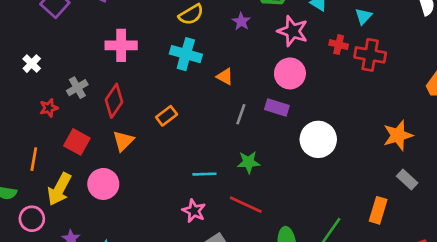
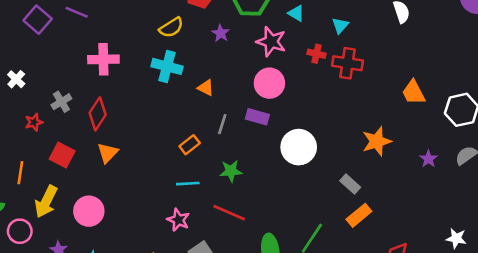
orange rectangle: (167, 116) -> (190, 145), moved
gray rectangle: (407, 179) -> (350, 184), moved
pink circle: (103, 184) -> (89, 211), moved
orange rectangle: (378, 210) -> (359, 215), turned 35

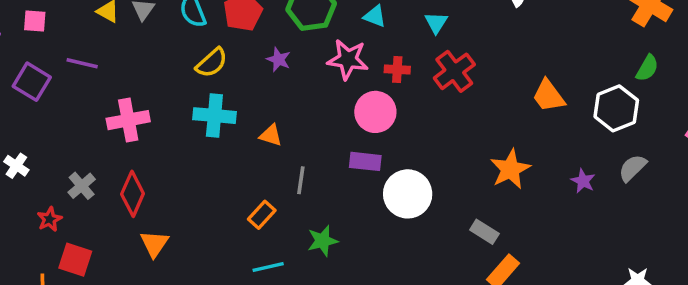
red cross: (317, 54) -> (397, 70), moved
red cross: (348, 63) -> (454, 71), turned -36
pink circle: (269, 83) -> (375, 112), moved
purple rectangle: (257, 117) -> (365, 161), moved
red square: (62, 155) -> (75, 260), moved

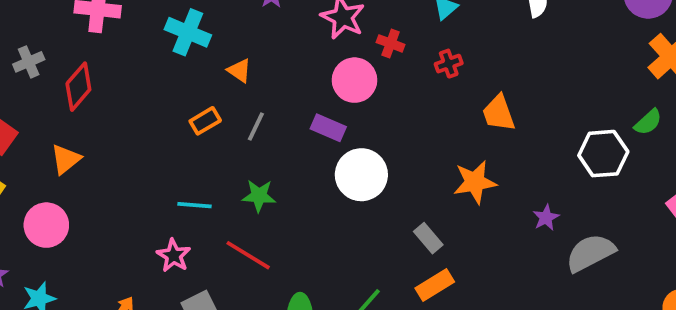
red cross: (454, 71) -> (449, 64), size x0.6
orange trapezoid: (549, 96) -> (499, 113), moved
gray semicircle: (633, 168) -> (590, 253), moved, size x1.5
orange rectangle: (262, 215) -> (205, 121), moved
orange triangle: (154, 244) -> (66, 159), moved

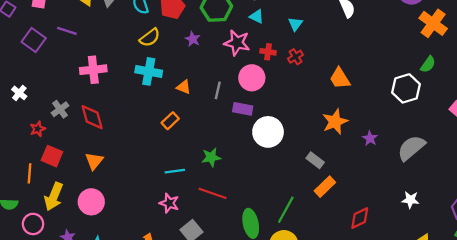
red cross: (449, 64) -> (295, 57), moved
red diamond: (78, 87) -> (92, 117), turned -44
gray line: (256, 126) -> (218, 90), moved
purple star: (546, 218) -> (370, 138), moved

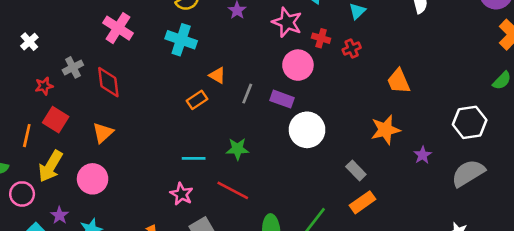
pink cross: (93, 70) -> (118, 28), turned 30
orange triangle: (184, 87) -> (217, 75), moved
white hexagon: (406, 88) -> (470, 122), moved
gray line: (218, 90) -> (247, 94), moved

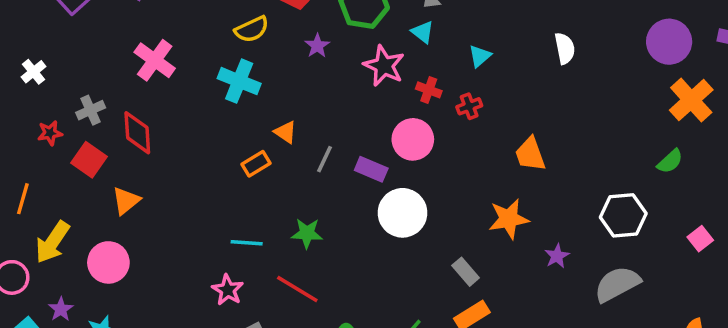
pink circle: (298, 65) -> (413, 139), moved
red square: (56, 120) -> (89, 160), moved

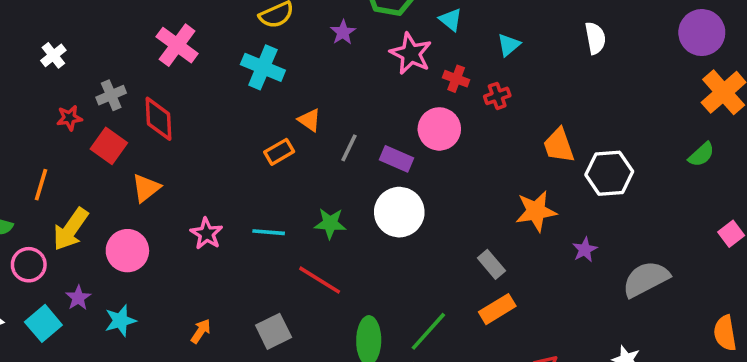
white circle: (403, 213) -> (399, 212), moved
white hexagon: (623, 215) -> (609, 173), moved
pink star: (228, 290) -> (207, 234), moved

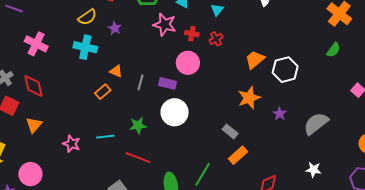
purple star: (343, 32) -> (115, 28), moved
orange trapezoid: (559, 145) -> (255, 60), turned 80
pink circle: (127, 251) -> (30, 174), moved

